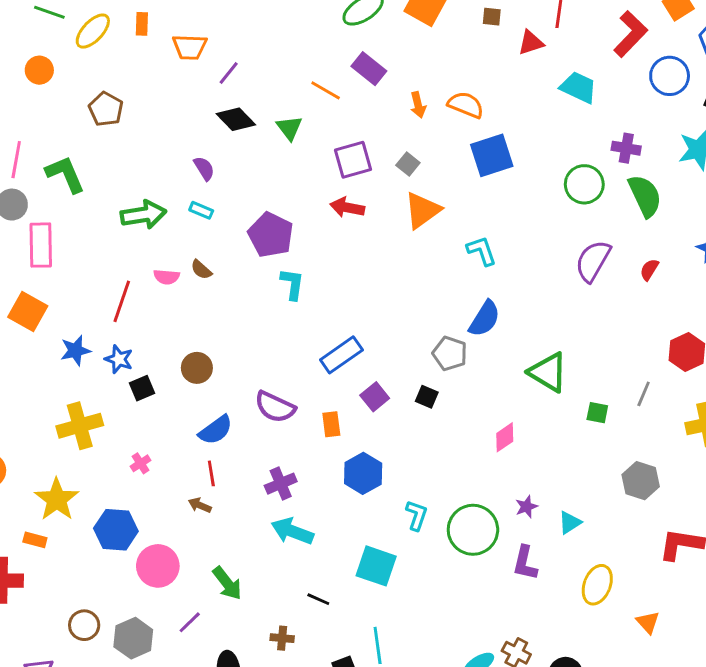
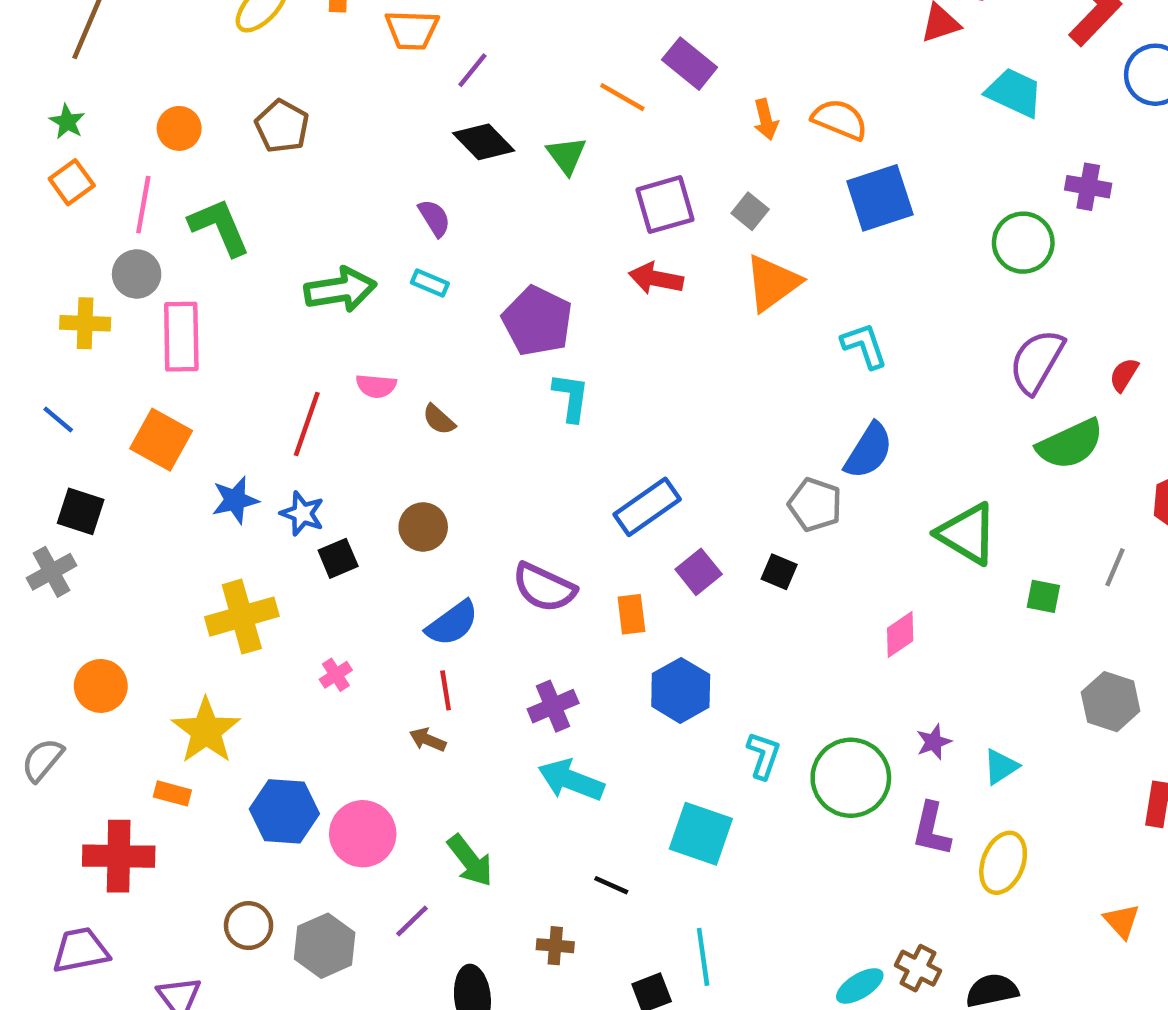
orange circle: (39, 70) -> (179, 128), moved
green semicircle: (645, 196) -> (1070, 444), moved, turned 90
brown semicircle: (201, 270) -> (439, 420), moved
blue hexagon: (116, 530) -> (284, 811), moved
yellow ellipse: (597, 585) -> (1003, 863), moved

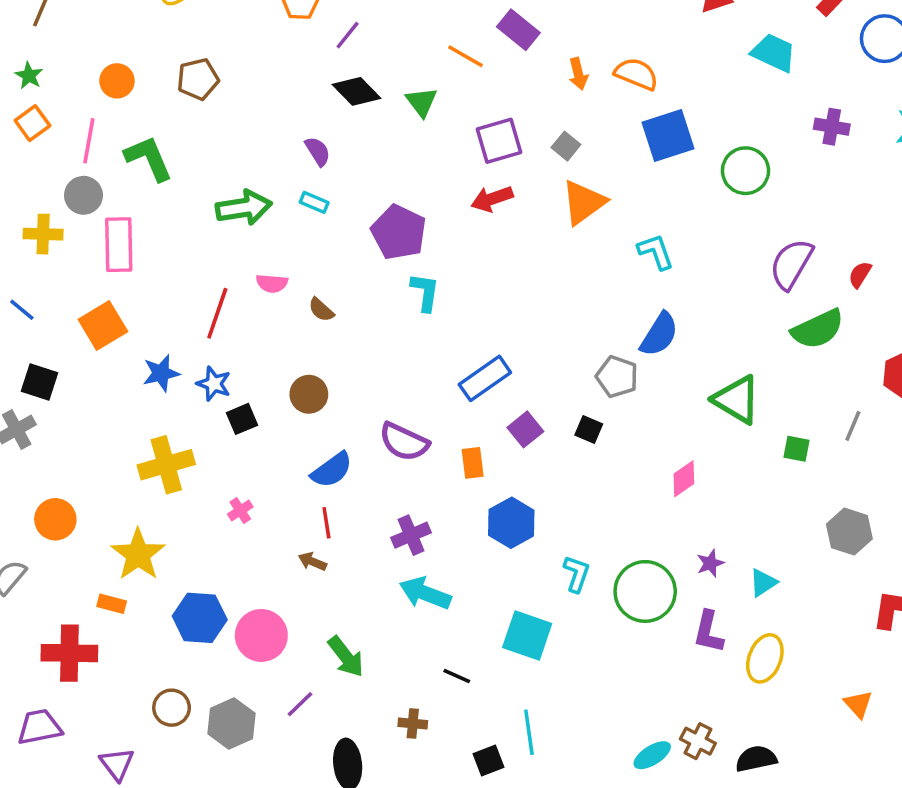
brown pentagon: (282, 126) -> (198, 79), turned 30
green circle: (1023, 243) -> (745, 171), moved
red arrow: (656, 278) -> (492, 199), turned -30
orange square: (161, 440) -> (103, 326), turned 30

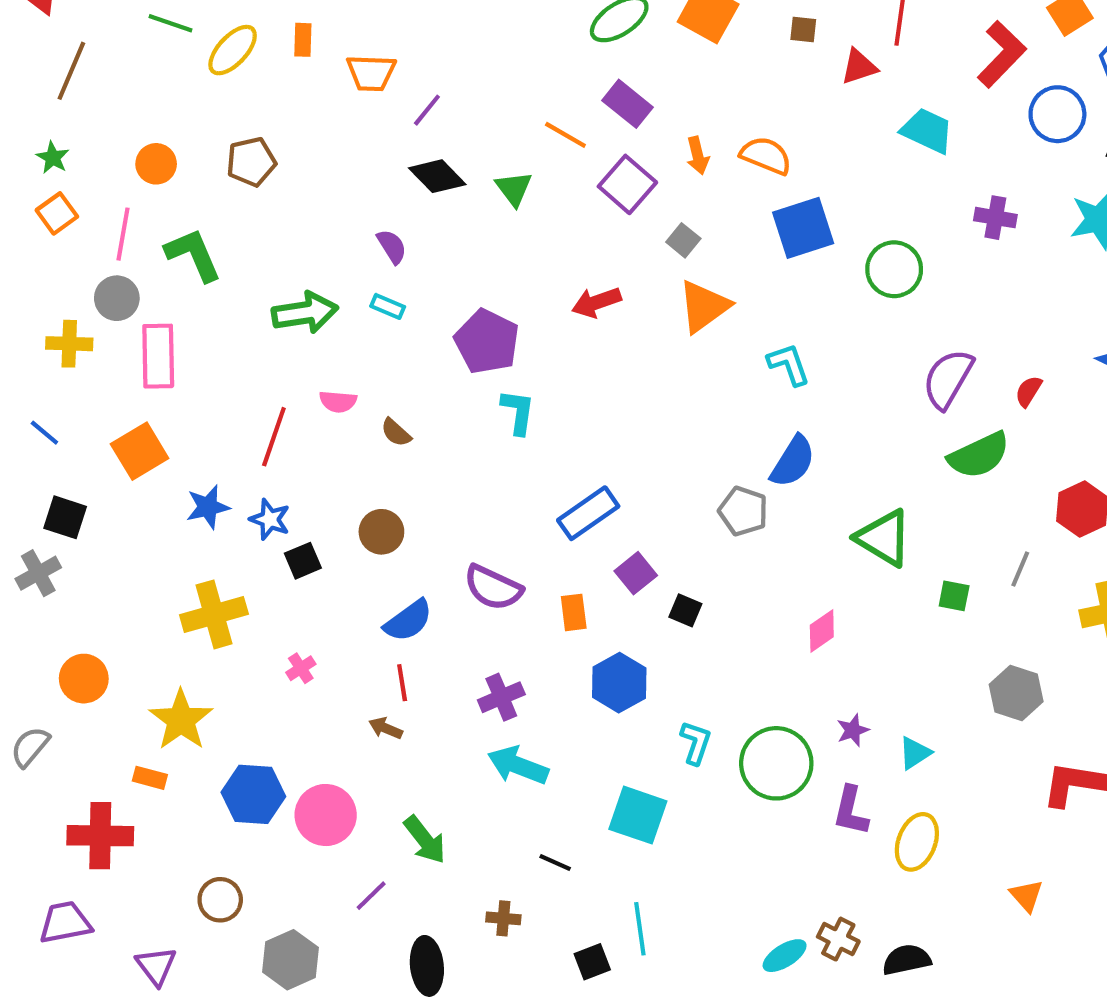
purple square: (499, 141) -> (627, 184), moved, turned -33
black square: (589, 429) -> (685, 610), moved
gray hexagon: (231, 723) -> (290, 960), moved

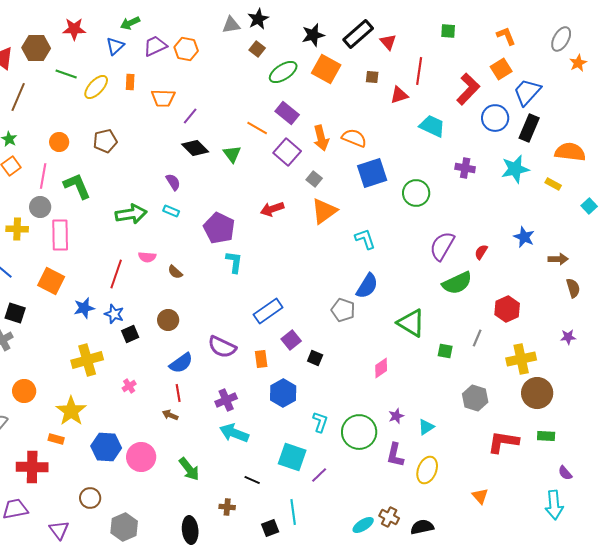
orange arrow: (698, 156) -> (321, 138), size x1.4
orange square: (140, 451) -> (51, 281), turned -32
purple line: (371, 896) -> (319, 475), moved

